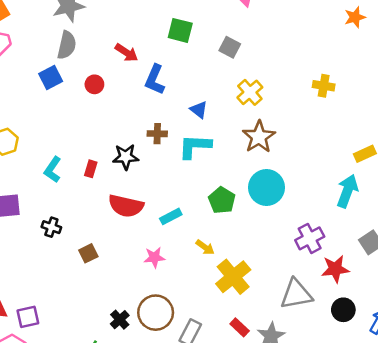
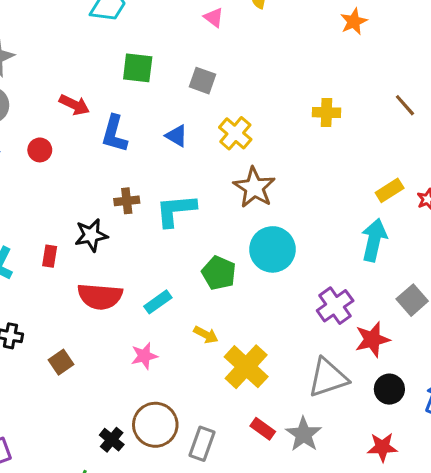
blue triangle: (199, 110) -> (177, 136), moved

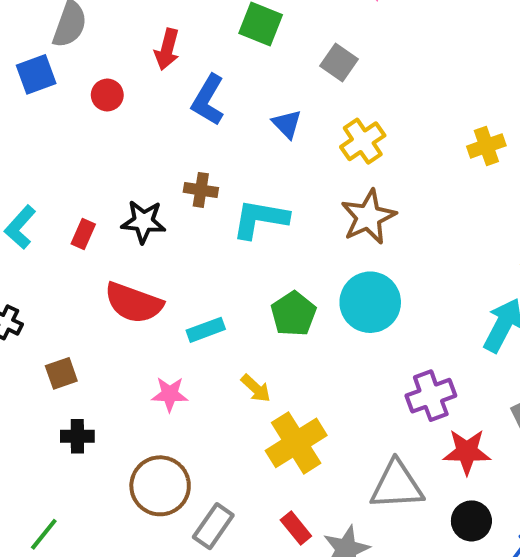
red arrow: (74, 105) -> (167, 49), turned 64
yellow cross: (326, 112) -> (486, 146), turned -36
black cross: (112, 440) -> (77, 436), moved, turned 35

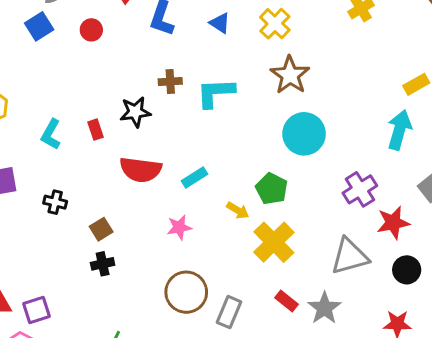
red rectangle: (83, 234) -> (96, 130), turned -30
green pentagon: (294, 314) -> (272, 189), moved
black cross: (77, 436) -> (103, 264), moved

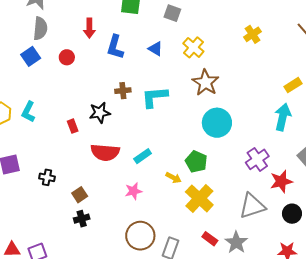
cyan L-shape: (51, 134) -> (28, 112), moved

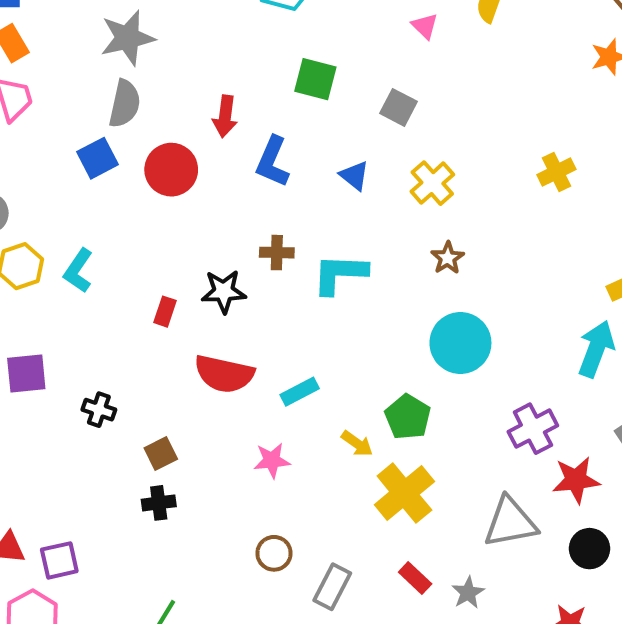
red circle: (67, 57) -> (171, 170), size x1.6
brown star: (205, 83) -> (448, 258), size x0.6
red rectangle: (73, 126) -> (165, 312), turned 32
brown circle: (140, 236) -> (274, 553), size x0.6
gray star: (236, 242) -> (468, 593), size x0.7

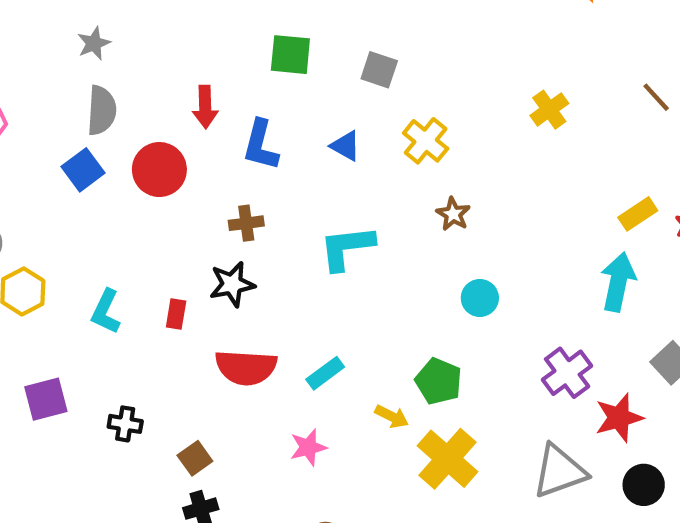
gray star: (127, 38) -> (94, 43), size x0.6
brown cross: (277, 253) -> (246, 223), moved
cyan L-shape: (78, 271) -> (106, 312), moved
cyan circle: (460, 343) -> (480, 298), size x0.6

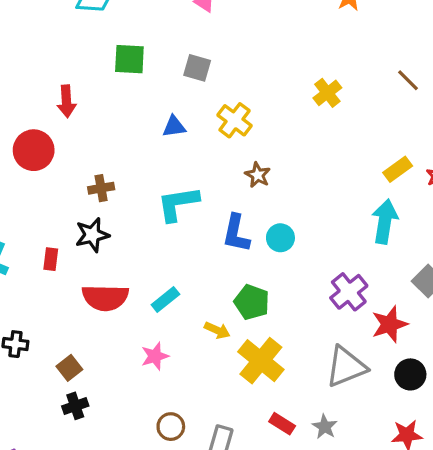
blue L-shape: (261, 145) -> (236, 233), moved
blue triangle: (346, 146) -> (174, 127), turned -35

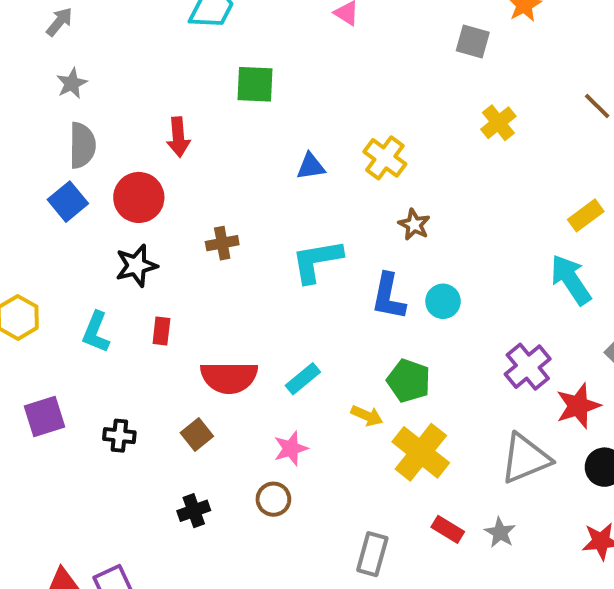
gray square: (197, 68) -> (473, 41), moved
cyan arrow: (385, 221) -> (571, 280), turned -42
black star: (92, 235) -> (136, 266), moved
brown square: (69, 368) -> (197, 435), moved
brown circle: (171, 427) -> (273, 499), moved

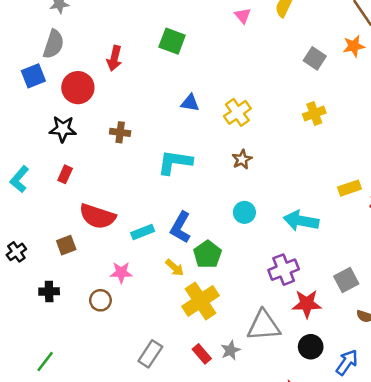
cyan arrow: (571, 280) -> (301, 221), moved, turned -64
blue L-shape: (388, 297) -> (181, 227), moved
cyan L-shape: (96, 332) -> (19, 179), moved
black cross: (119, 436) -> (16, 252), moved, turned 30
gray star: (500, 533) -> (230, 350), moved

